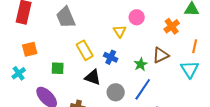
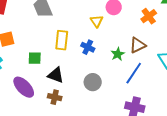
yellow rectangle: (85, 50) -> (62, 40), turned 36
black triangle: (93, 77) -> (56, 75), moved
blue line: (143, 89) -> (134, 73), moved

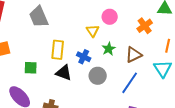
green star: (118, 54) -> (109, 49), moved
black triangle: (56, 75) -> (64, 73), moved
gray circle: (93, 82) -> (98, 76), moved

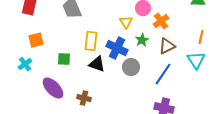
orange cross: (145, 26) -> (161, 21), moved
blue cross: (84, 57) -> (117, 48), size x1.5

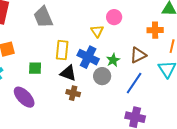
orange cross: (161, 21) -> (155, 30), moved, turned 35
green star: (142, 40) -> (113, 60), moved
brown cross: (84, 98) -> (73, 93), moved

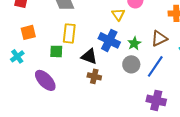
yellow rectangle: (62, 50) -> (69, 33), moved
gray circle: (102, 76) -> (131, 64), moved

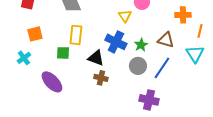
brown triangle: (159, 38) -> (166, 40), turned 42
purple cross: (156, 100) -> (149, 100), moved

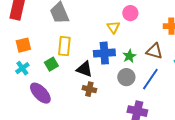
blue cross: (116, 42) -> (104, 53), turned -30
green square: (63, 53) -> (51, 64), turned -32
cyan cross: (24, 58) -> (22, 68), moved

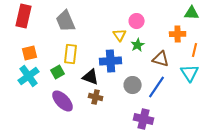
green star: (129, 56) -> (138, 45), moved
cyan cross: (22, 68) -> (29, 76), size x1.5
purple ellipse: (40, 93) -> (63, 101), moved

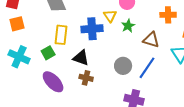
orange square: (30, 53) -> (17, 24), moved
blue cross: (111, 61) -> (92, 29), moved
cyan cross: (29, 76) -> (19, 57), turned -30

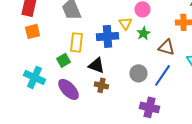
cyan cross: (19, 57) -> (34, 77), moved

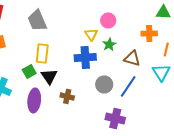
blue cross: (107, 36) -> (85, 57), moved
black triangle: (96, 65) -> (49, 76), moved, turned 36
purple ellipse: (68, 89) -> (34, 100), turned 50

